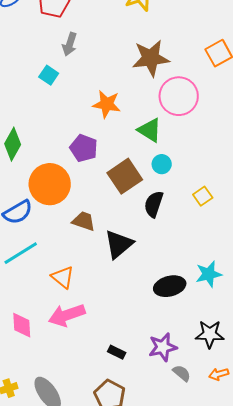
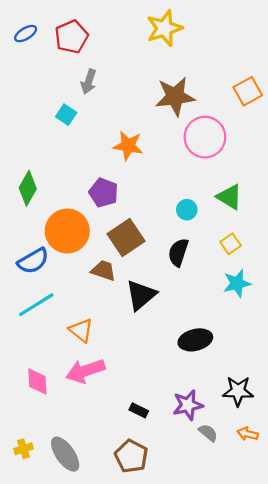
green triangle: (150, 130) -> (229, 197), moved
brown square: (125, 176) -> (126, 237), moved
cyan star: (209, 274) -> (237, 283), moved
orange arrow: (219, 374) -> (248, 434), turned 30

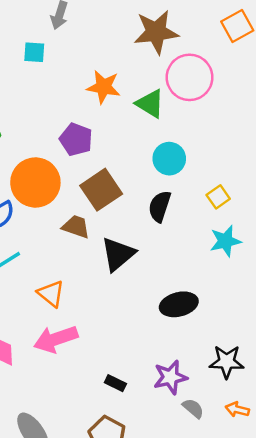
cyan square: (66, 115) -> (34, 52), turned -30
green triangle: (229, 197) -> (150, 104), moved
cyan circle: (187, 210) -> (169, 159), size x1.4

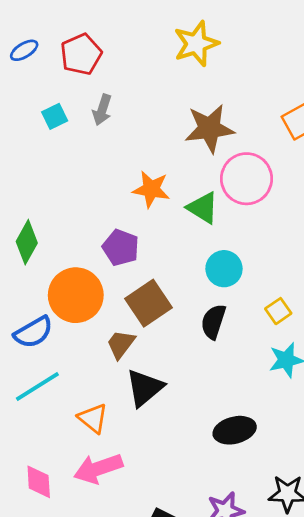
cyan square: (34, 52) -> (55, 116), moved, turned -30
brown trapezoid: (76, 227) -> (121, 344), turned -72
black triangle: (118, 254) -> (145, 388), moved

